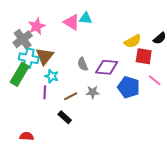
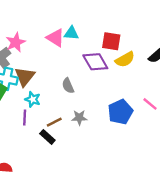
red square: (144, 56) -> (111, 41), moved
purple diamond: (107, 67) -> (95, 62), moved, turned 55
blue pentagon: (129, 87) -> (120, 112), turned 30
black rectangle: (65, 117) -> (47, 137), moved

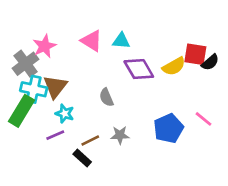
cyan triangle: (71, 33) -> (121, 41), moved
red square: (111, 41) -> (195, 54), moved
purple line: (25, 118) -> (55, 135), turned 63

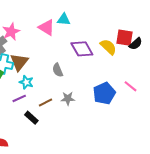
cyan triangle: (121, 41) -> (64, 19), moved
yellow semicircle: (174, 66) -> (108, 47), turned -108
black rectangle: (82, 158) -> (31, 118), moved

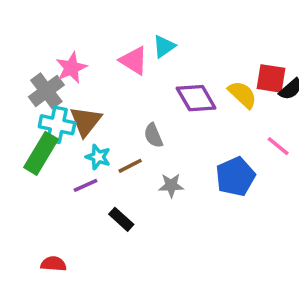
cyan triangle: (64, 19) -> (164, 46), turned -40
pink line: (131, 86) -> (278, 146), moved
brown line: (46, 103) -> (130, 166), moved
black rectangle: (31, 118) -> (121, 219), moved

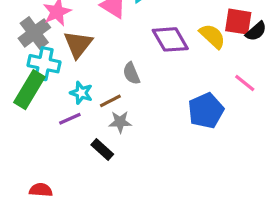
brown triangle: (86, 121) -> (78, 44), moved
gray star: (171, 185) -> (120, 122), moved

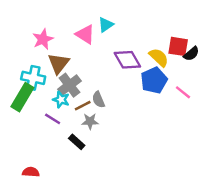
gray cross: (34, 33) -> (69, 85), moved
gray semicircle: (131, 73) -> (98, 100), moved
blue pentagon: (206, 111) -> (154, 80), moved
purple line: (70, 119) -> (53, 119), turned 56

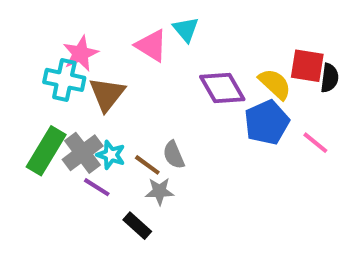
cyan triangle: (106, 25) -> (186, 29), turned -35
black semicircle: (191, 54) -> (330, 78), turned -42
cyan cross: (33, 78) -> (64, 80), moved
gray cross: (69, 85) -> (83, 153), moved
brown line: (83, 106) -> (147, 165), turned 63

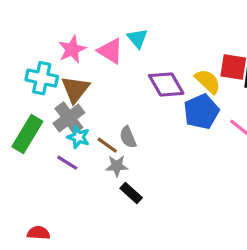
pink star: (81, 54) -> (72, 49), moved
gray cross: (83, 153) -> (69, 118), moved
black rectangle: (137, 226) -> (131, 193), moved

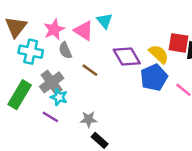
brown triangle: (75, 89) -> (16, 27), moved
gray semicircle: (128, 137) -> (65, 50), moved
brown line: (107, 145) -> (90, 70), moved

